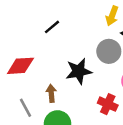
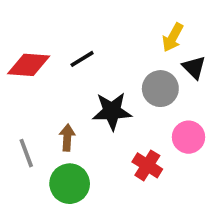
black line: (52, 27) -> (82, 59), moved
red diamond: (20, 66) -> (29, 65), moved

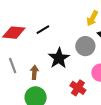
black star: (112, 111) -> (59, 58), turned -30
gray line: (26, 153) -> (13, 66), moved

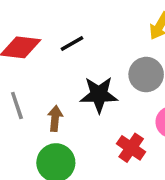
black star: (59, 58) -> (99, 95), turned 30

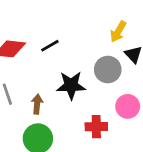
red cross: (131, 148) -> (96, 127), turned -35

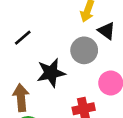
brown arrow: (37, 104) -> (21, 98), size x1.4

